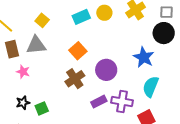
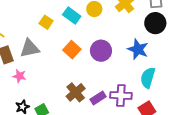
cyan rectangle: (81, 17) -> (72, 15), turned 66
yellow square: (42, 20) -> (46, 22), moved
purple circle: (106, 70) -> (101, 51), moved
brown cross: (75, 79) -> (76, 92), moved

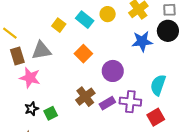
blue star: (138, 49) -> (142, 41), moved, turned -30
purple circle: (101, 51) -> (113, 71), moved
pink star: (19, 76) -> (30, 78), size x1.5

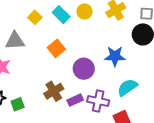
blue star: (142, 41) -> (115, 56), moved
cyan semicircle: (158, 85) -> (127, 87), turned 30

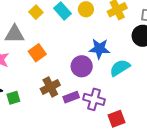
orange square: (56, 48) -> (37, 53), moved
blue star: (115, 56) -> (99, 49), moved
cyan semicircle: (127, 87) -> (120, 68), moved

